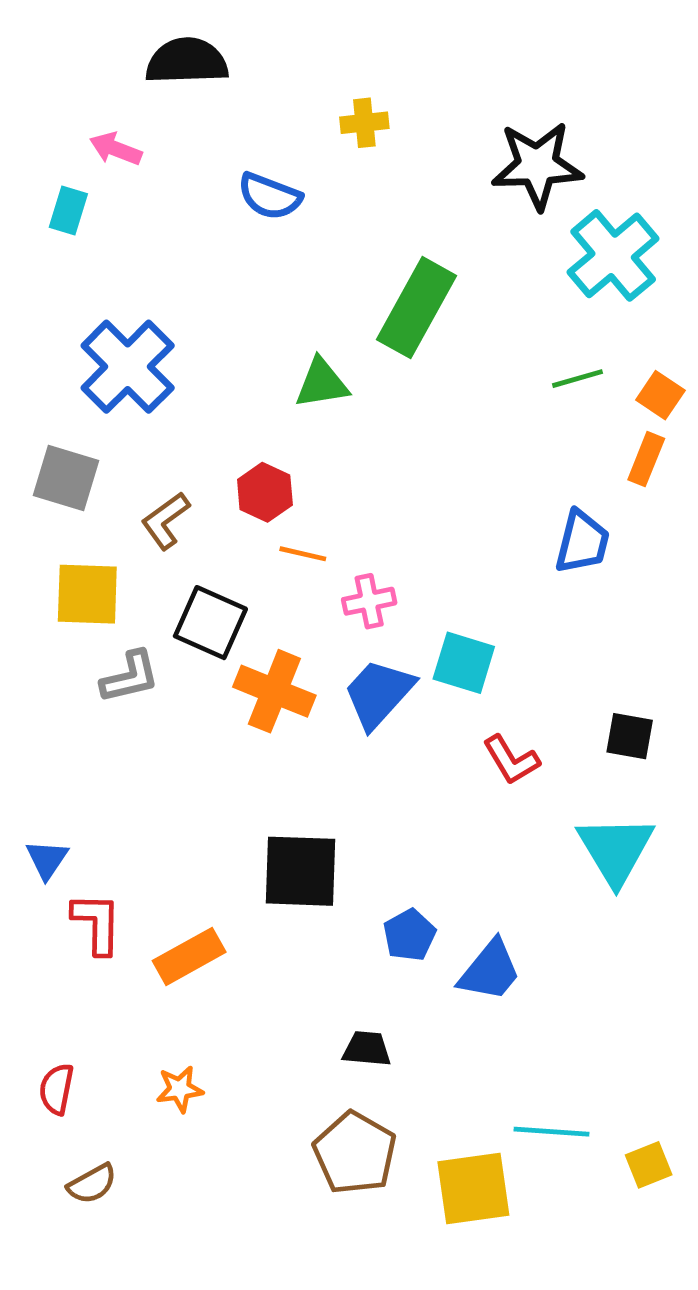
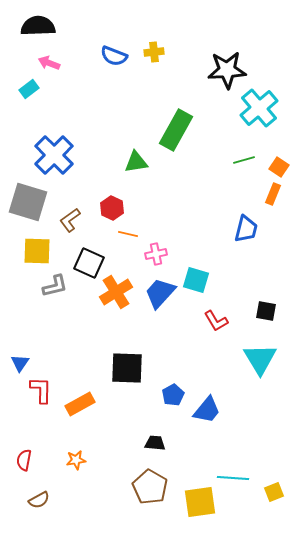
black semicircle: (187, 61) -> (38, 26), moved
blue semicircle: (270, 196) -> (114, 56), moved
cyan rectangle: (68, 210) -> (29, 89), turned 36
gray square: (66, 478) -> (28, 202), size x1.4
orange cross: (274, 691) -> (116, 292), turned 36

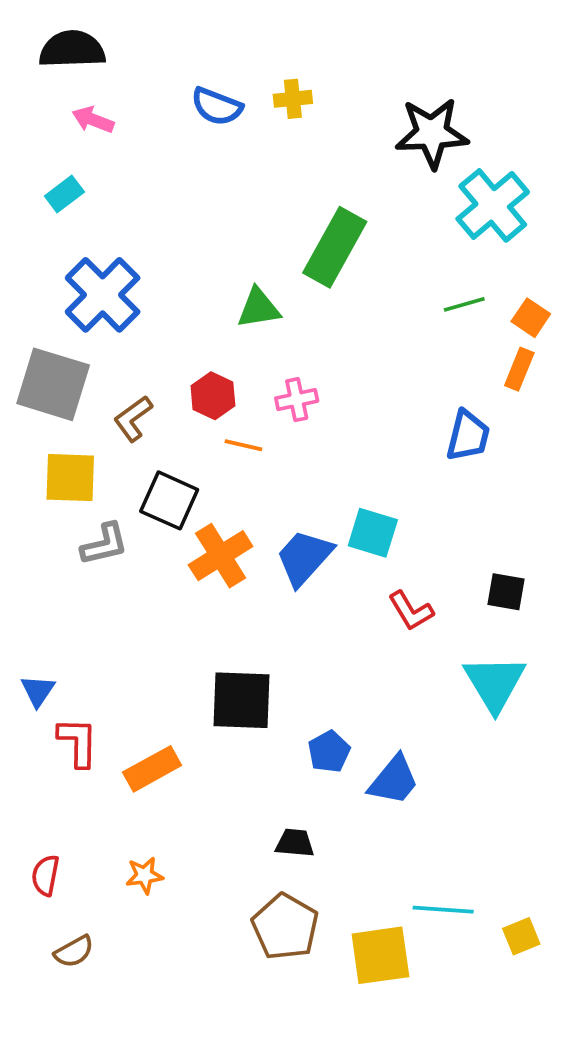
cyan rectangle: (29, 89) -> (64, 194), moved
pink cross: (156, 254) -> (297, 400), moved

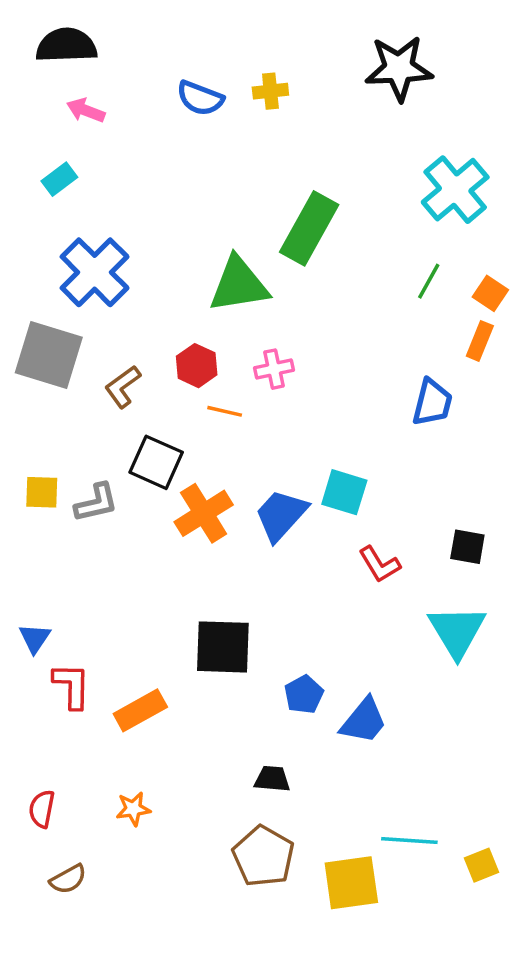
black star: (432, 133) -> (399, 68), moved
green line: (464, 304) -> (429, 281), turned -45
green triangle: (259, 308) -> (239, 285), size x1.5
yellow square: (70, 478) -> (42, 492), moved, size x0.7

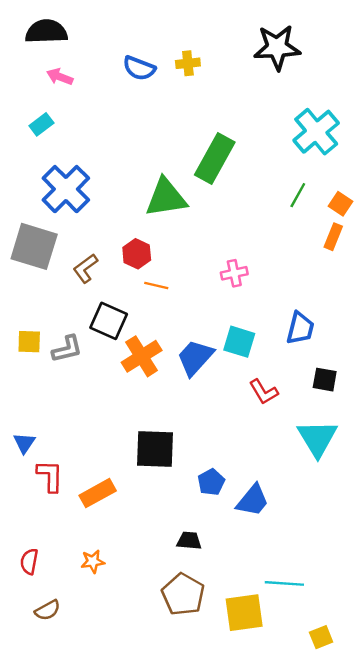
pink cross: (274, 369) -> (234, 273), moved
blue trapezoid: (432, 402) -> (300, 328), moved
yellow square: (482, 865) -> (321, 637), moved

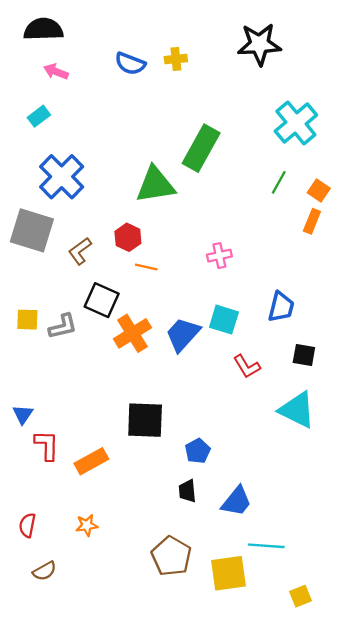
cyan triangle: (317, 438) -> (297, 410), turned -33
blue trapezoid: (253, 500) -> (236, 501), moved
black trapezoid: (189, 541) -> (187, 491), moved, turned -100

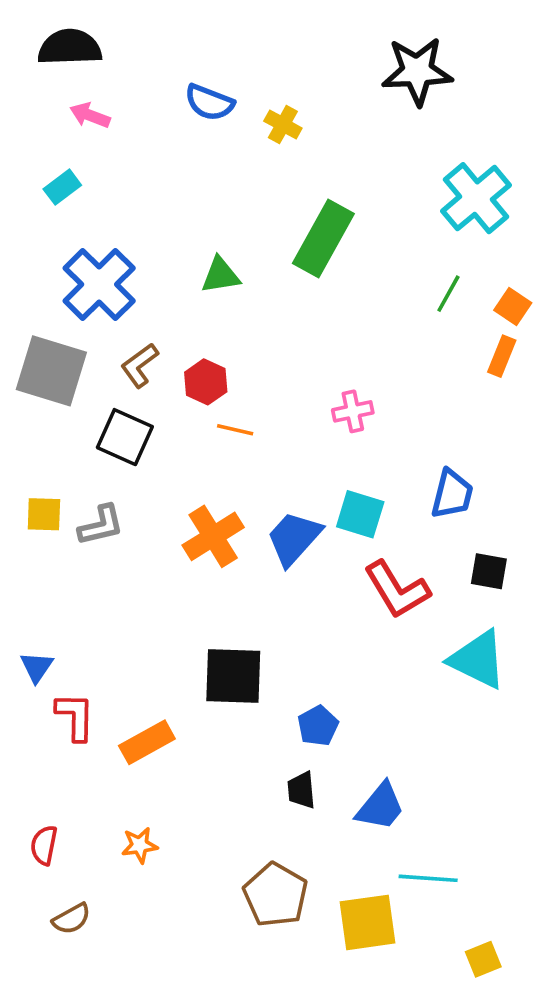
yellow cross: (176, 59) -> (283, 125), moved, turned 35
green triangle: (155, 185) -> (220, 275), moved, size x0.6
brown L-shape: (80, 251) -> (140, 365), moved
black square: (102, 300) -> (125, 437), moved
red L-shape: (247, 366) -> (397, 590), size x1.5

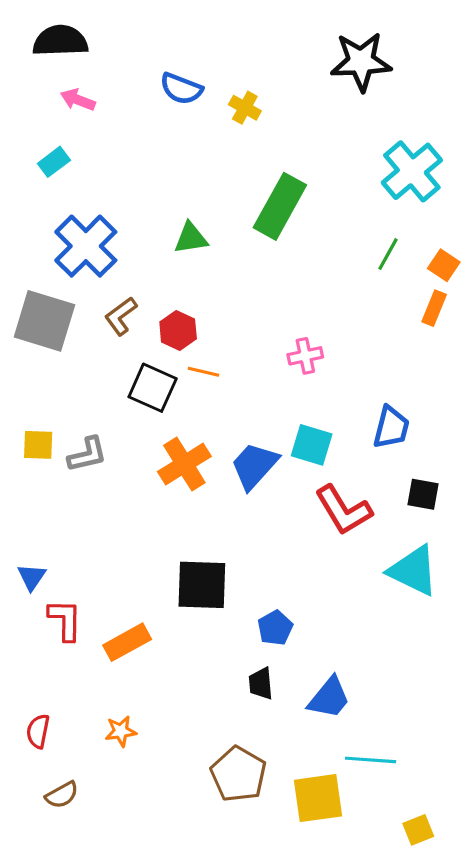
black square: (125, 437) -> (153, 388), moved

